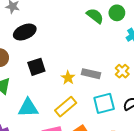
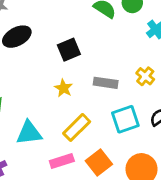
black square: (36, 67) -> (69, 50), moved
yellow star: (68, 78) -> (63, 88), moved

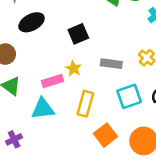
yellow rectangle: (77, 127) -> (85, 104), turned -30
pink rectangle: (62, 161) -> (52, 81), moved

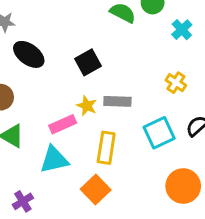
black ellipse: (32, 22) -> (29, 54), turned 70
gray rectangle: (111, 64) -> (117, 101), moved
orange square: (105, 135) -> (96, 189), moved

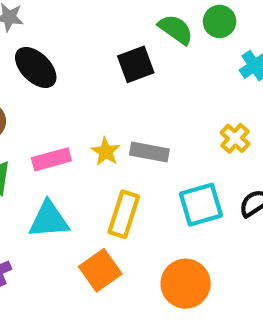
black square: (88, 62) -> (136, 64), moved
pink rectangle: (63, 124) -> (51, 159), moved
orange circle: (183, 186) -> (186, 284), moved

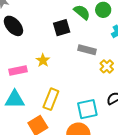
yellow star: (106, 152) -> (43, 60), moved
gray rectangle: (149, 152) -> (87, 50), moved
cyan square: (201, 205) -> (87, 109), moved

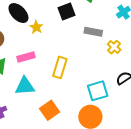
yellow star: (43, 60) -> (36, 27), moved
yellow rectangle: (51, 99) -> (60, 67), moved

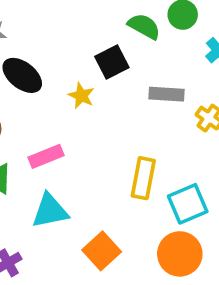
yellow star: (36, 27) -> (81, 96), moved
yellow rectangle: (60, 67) -> (143, 178), moved

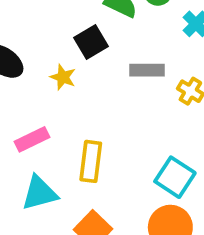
yellow rectangle: (143, 178) -> (91, 161), moved
cyan square: (188, 204) -> (175, 177), turned -30

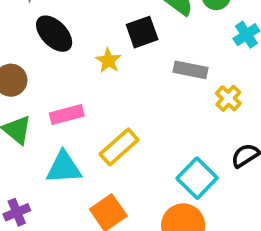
yellow rectangle: (91, 161) -> (119, 147), turned 30

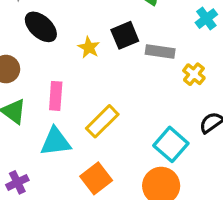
black square: (142, 32) -> (125, 35), moved
pink rectangle: (67, 115) -> (56, 96), turned -68

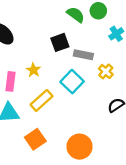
yellow star: (89, 47) -> (33, 70), moved
cyan square: (171, 144) -> (72, 82), moved

